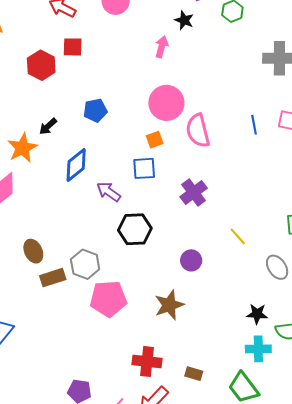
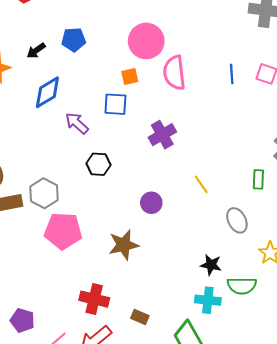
black arrow: (48, 126) -> (36, 51), moved
black hexagon: (135, 229) -> (98, 164), size x0.7

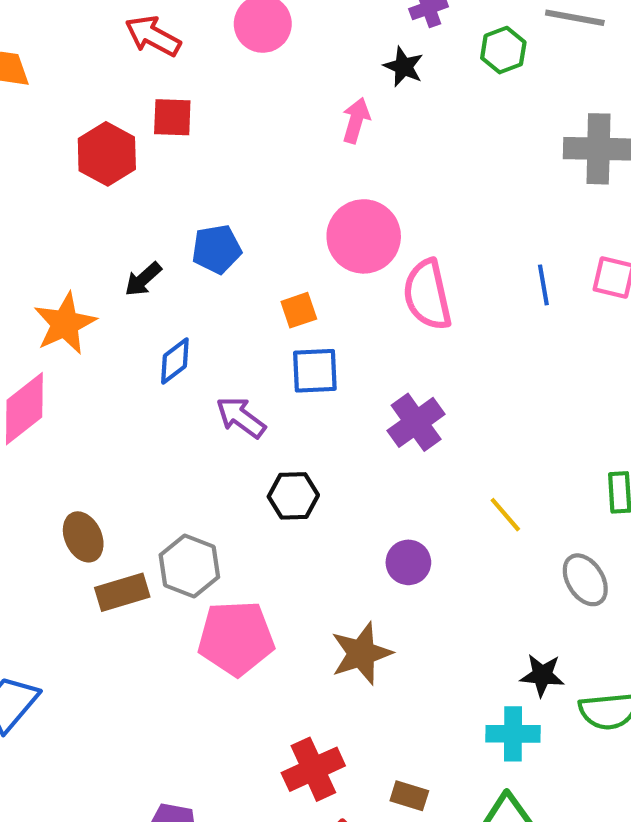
orange square: (130, 77) -> (299, 310), moved
blue diamond: (47, 92) -> (175, 361), size x0.7
red cross: (94, 299) -> (313, 769), turned -32
cyan cross: (208, 300) -> (513, 734), moved

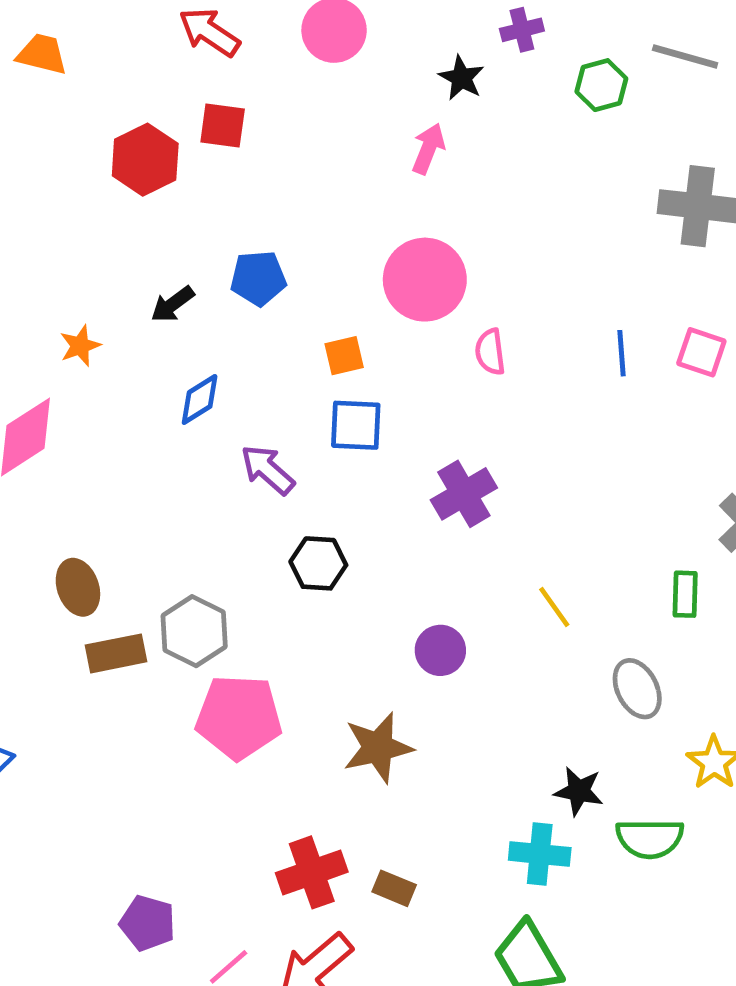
black star: (404, 67) -> (461, 78), moved
pink semicircle: (427, 295) -> (490, 352), size x0.6
orange star: (65, 324) -> (80, 346), size x0.6
brown rectangle: (409, 796) -> (394, 888), moved

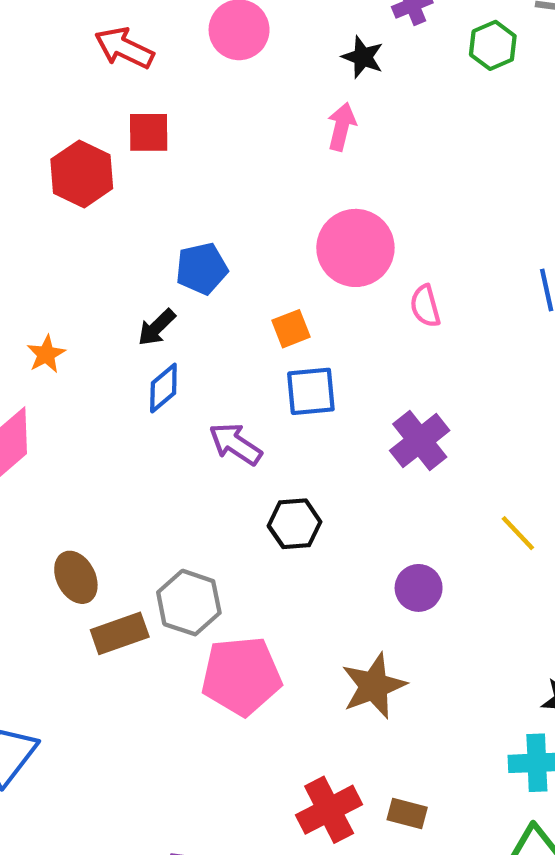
black arrow: (173, 304) -> (157, 327), moved

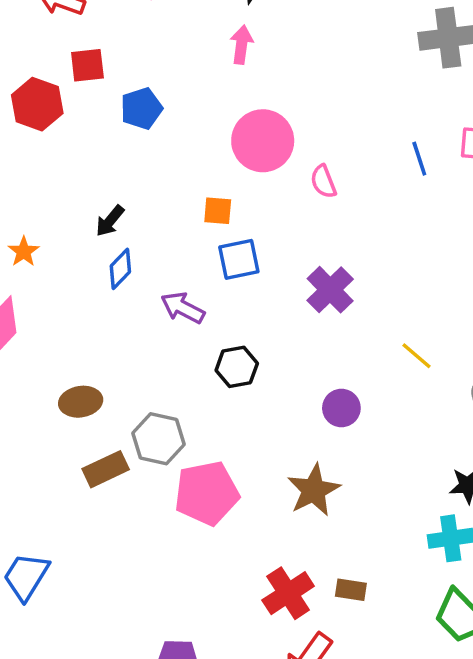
blue pentagon: (202, 269) -> (141, 108), moved
orange square: (291, 329) -> (218, 211), turned 32
brown ellipse: (76, 577) -> (81, 402), moved, turned -66

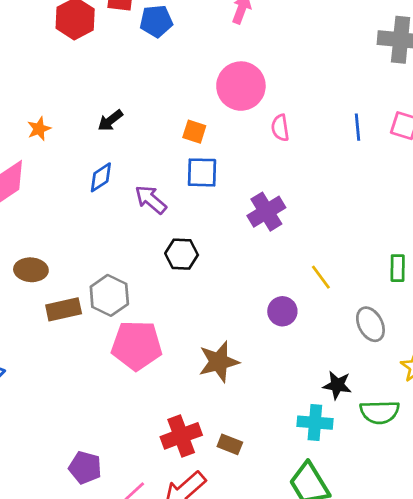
blue pentagon: (141, 108) -> (156, 21), moved
blue diamond: (120, 269) -> (101, 177), moved
brown ellipse: (81, 402) -> (31, 270), moved
purple circle: (341, 408) -> (282, 311), moved

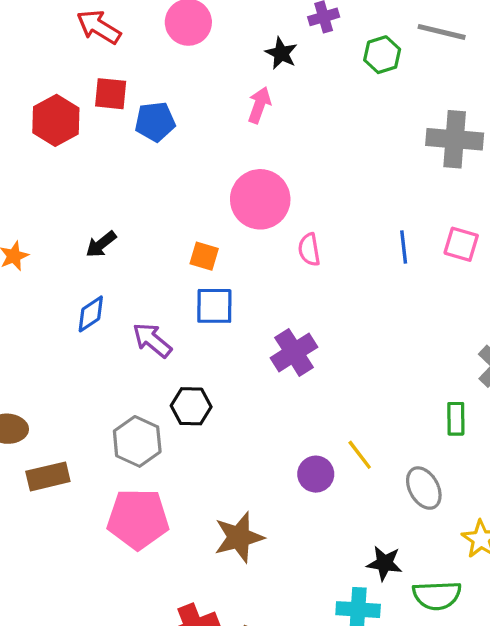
yellow line: (321, 277) -> (360, 455), moved
gray hexagon: (109, 295) -> (137, 441), moved

